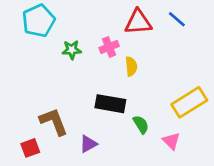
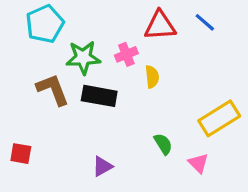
green star: (72, 50) -> (83, 58), size x1.5
black rectangle: (110, 104) -> (99, 96), moved
brown L-shape: (54, 122) -> (53, 90), moved
red square: (30, 148) -> (21, 154), moved, turned 30

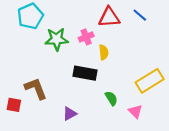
brown L-shape: (53, 90) -> (36, 88), moved
black rectangle: (99, 96) -> (85, 73), moved

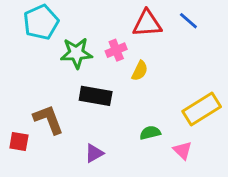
yellow semicircle: (104, 52) -> (140, 71), turned 32
black rectangle: (85, 73) -> (96, 96), moved
green semicircle: (111, 98) -> (150, 133), turned -72

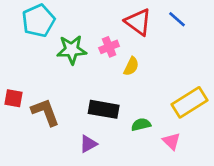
red triangle: (147, 24) -> (138, 22), turned 40
black rectangle: (96, 96) -> (104, 109), moved
red square: (19, 142) -> (13, 98), moved

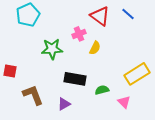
green star: (72, 50) -> (52, 49), moved
brown L-shape: (45, 112) -> (33, 95), moved

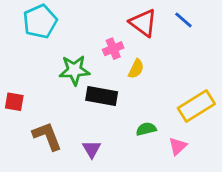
black rectangle: (75, 79) -> (102, 96), moved
pink triangle: (124, 102) -> (178, 146), turned 32
purple triangle: (64, 104) -> (92, 149), turned -32

